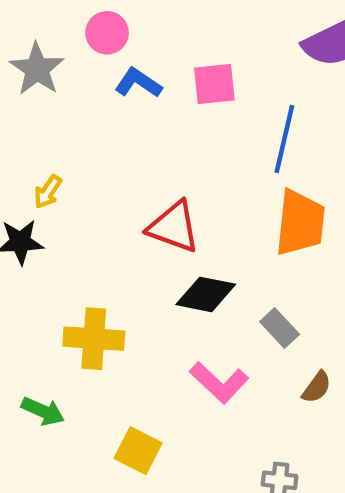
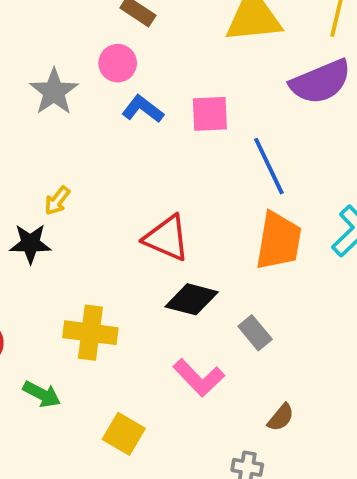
blue line: (284, 139) -> (269, 166), turned -42
brown semicircle: (317, 387) -> (281, 417), moved

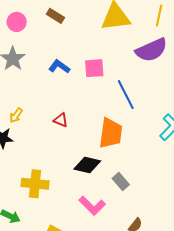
pink circle: (118, 63) -> (17, 22), moved
red triangle: (167, 238) -> (61, 120), moved, size x0.6
orange trapezoid: (279, 241) -> (111, 133), moved

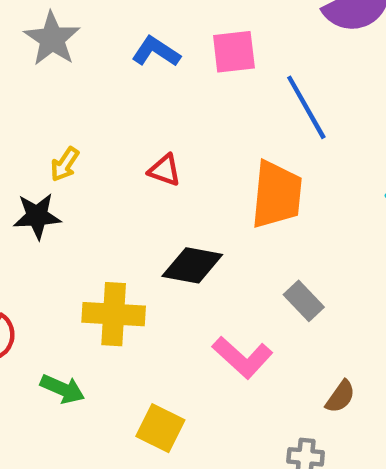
black diamond: (87, 165) -> (192, 265), moved

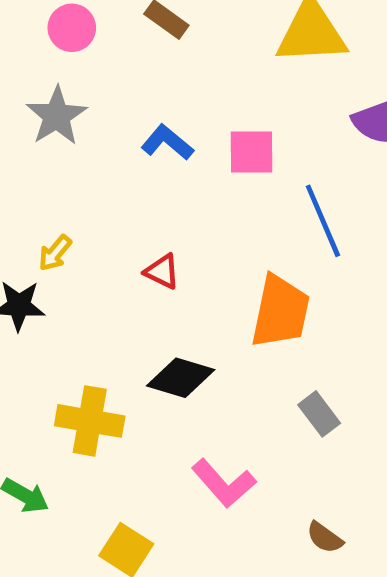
gray rectangle: (304, 301) -> (319, 414), moved
brown semicircle: (340, 397) -> (325, 538), turned 84

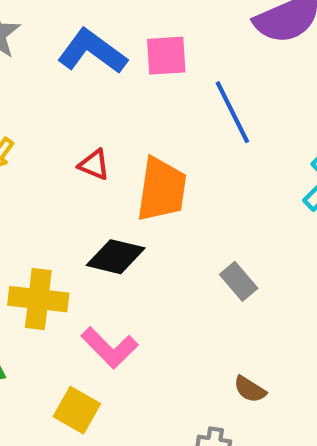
blue L-shape: (167, 142) -> (92, 51), size x1.5
orange trapezoid: (280, 312) -> (162, 189), moved
pink L-shape: (224, 483) -> (110, 348), moved

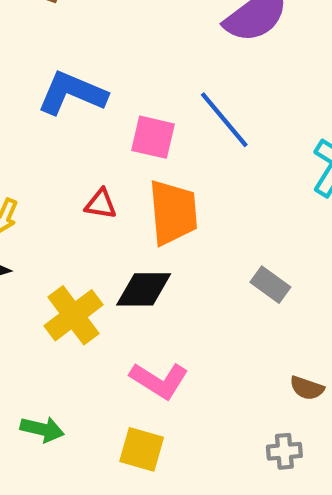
pink square: (166, 56) -> (153, 137), moved, turned 30
yellow cross: (38, 299) -> (73, 315), moved, turned -30

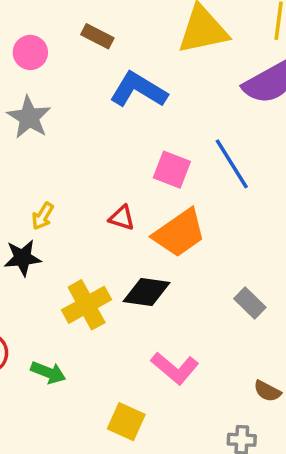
blue L-shape: (72, 93) -> (138, 90), moved
orange trapezoid: (173, 212) -> (179, 233), turned 52
pink L-shape: (159, 380) -> (175, 368), moved
green arrow: (42, 429) -> (48, 372), moved

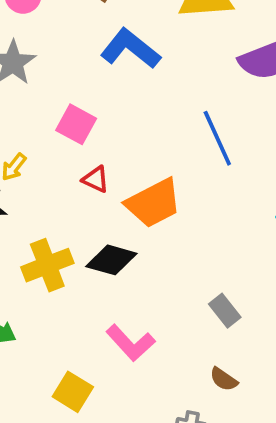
pink square: (172, 170) -> (76, 124), moved
gray rectangle: (250, 303) -> (225, 311), moved

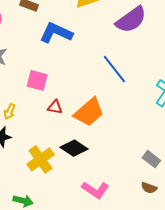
black diamond: (111, 260) -> (74, 148), turned 32
gray rectangle: (225, 311) -> (151, 159), moved
brown semicircle: (224, 379) -> (149, 188), moved

